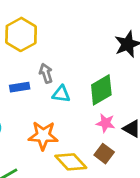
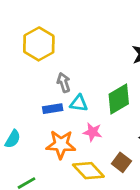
blue rectangle: (20, 87) -> (53, 109), moved
pink star: (105, 123) -> (93, 132), moved

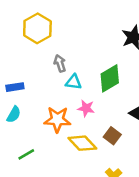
blue rectangle: (53, 109) -> (15, 87), moved

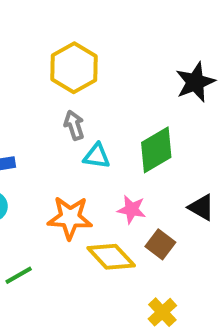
yellow hexagon: (37, 28) -> (74, 68), moved
pink star: (86, 108) -> (132, 210), moved

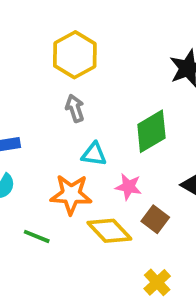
cyan triangle: (97, 156) -> (94, 154), moved
green line: (19, 275) -> (37, 236), moved, turned 52

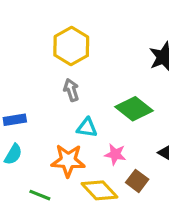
green diamond: (151, 131) -> (134, 109), turned 69

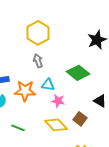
pink star: (115, 154) -> (58, 101), moved
orange star: (68, 161) -> (25, 91), moved

